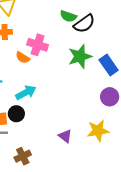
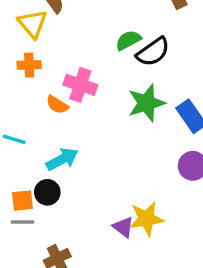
green semicircle: (68, 16) -> (128, 40), turned 133
yellow star: (98, 131) -> (146, 219), moved

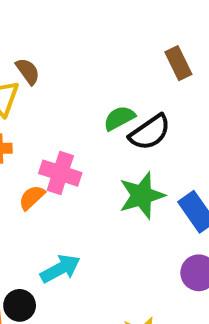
orange semicircle: (57, 105) -> (32, 197), turned 105
cyan arrow: (62, 159) -> (60, 269), moved

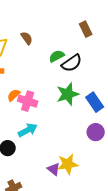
brown semicircle: (28, 71) -> (27, 38), moved
pink cross: (60, 173) -> (28, 101), moved

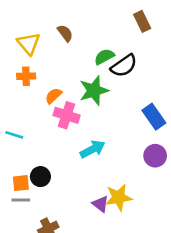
green star: (68, 94) -> (94, 91), moved
orange semicircle: (14, 95) -> (53, 96), moved
cyan arrow: (28, 130) -> (93, 149), moved

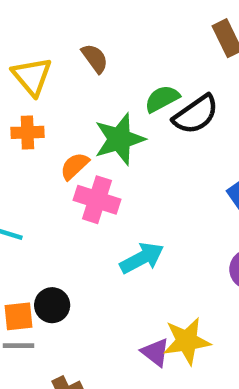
green star: (94, 91) -> (119, 139), moved

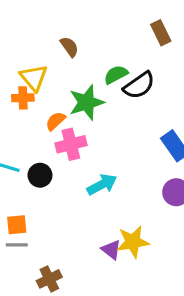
yellow triangle: (32, 76) -> (34, 78), moved
pink cross: (97, 200) -> (71, 144), turned -32
black circle: (52, 305) -> (40, 175), moved

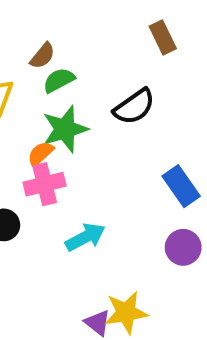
brown semicircle: (69, 47) -> (43, 56), turned 75
green semicircle: (116, 75) -> (59, 80), moved
orange semicircle: (55, 121) -> (40, 154), moved

